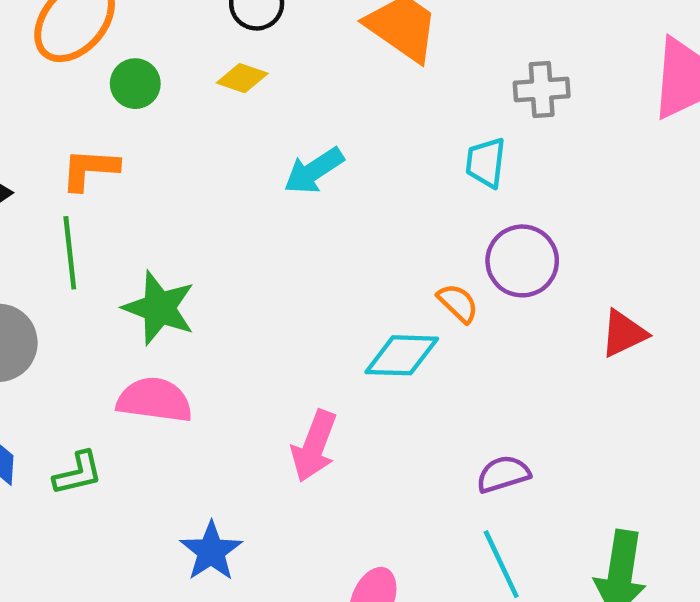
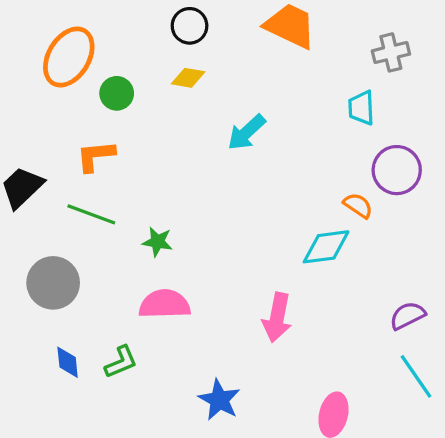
green line: (70, 253) -> (91, 214), turned -54
green star: (159, 308) -> (157, 242), size x0.6

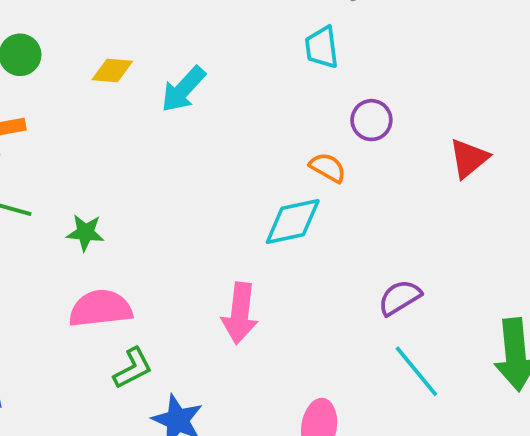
yellow diamond: (188, 78) -> (112, 70), moved
purple circle: (397, 170) -> (371, 120), size x0.7
green L-shape: (121, 362) -> (133, 368), moved

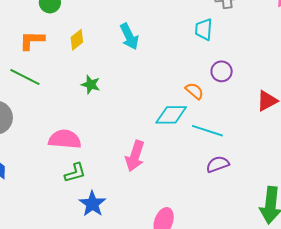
yellow diamond: (112, 70) -> (77, 40), moved, turned -55
cyan arrow: (183, 89) -> (129, 36), turned -80
green star: (85, 233) -> (91, 85), moved
cyan line: (416, 371) -> (207, 131), moved, turned -44

